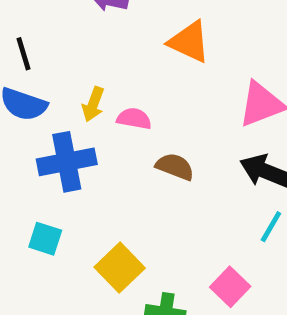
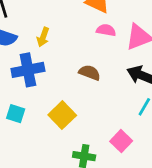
pink semicircle: (134, 119) -> (106, 30), moved
yellow square: (120, 268) -> (62, 115), moved

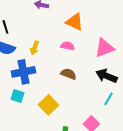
pink semicircle: (106, 30) -> (67, 46), moved
cyan square: (16, 114) -> (17, 96), moved

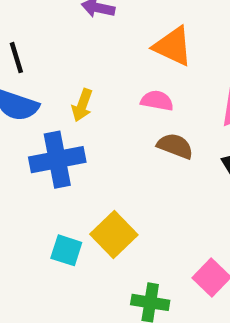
brown semicircle: (68, 74) -> (175, 146), moved
cyan square: (17, 96) -> (66, 250), moved

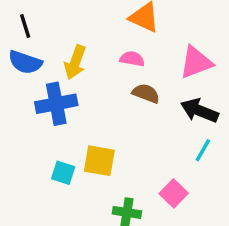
yellow arrow: (82, 105) -> (75, 62), size x1.4
yellow square: (114, 234) -> (99, 161), turned -36

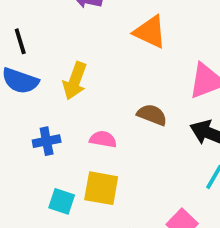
pink semicircle: (132, 59) -> (103, 139), moved
blue cross: (56, 104) -> (47, 141), moved, size x0.6

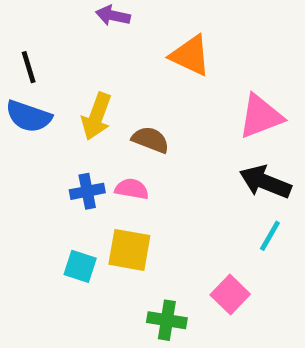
brown semicircle: (152, 115) -> (150, 140), moved
blue cross: (47, 141) -> (87, 191), moved

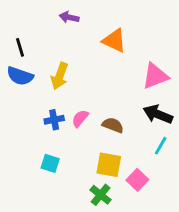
brown semicircle: (150, 140) -> (113, 125), moved
pink semicircle: (132, 189) -> (80, 118), turned -60
yellow square: (129, 250) -> (109, 165), moved
green cross: (167, 320) -> (101, 195), turned 30

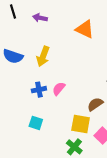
purple arrow: (69, 17) -> (40, 18), moved
black line: (20, 47) -> (13, 12), moved
brown semicircle: (113, 125) -> (95, 104), moved, turned -56

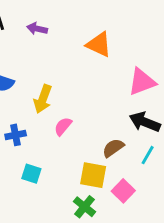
yellow arrow: (43, 56) -> (43, 99), moved
blue cross: (39, 90) -> (16, 135), moved

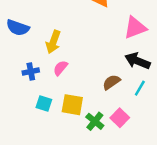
pink semicircle: (63, 126) -> (60, 68), moved
yellow square: (93, 175) -> (72, 105), moved
green cross: (84, 207) -> (95, 121), moved

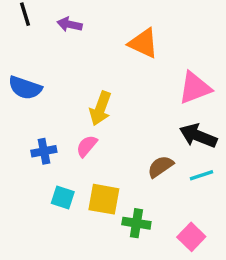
yellow arrow: (53, 42) -> (100, 108), moved
cyan line: (140, 88) -> (202, 175), turned 42
pink square: (120, 118) -> (191, 237), moved
green cross: (95, 121) -> (136, 223), turned -30

